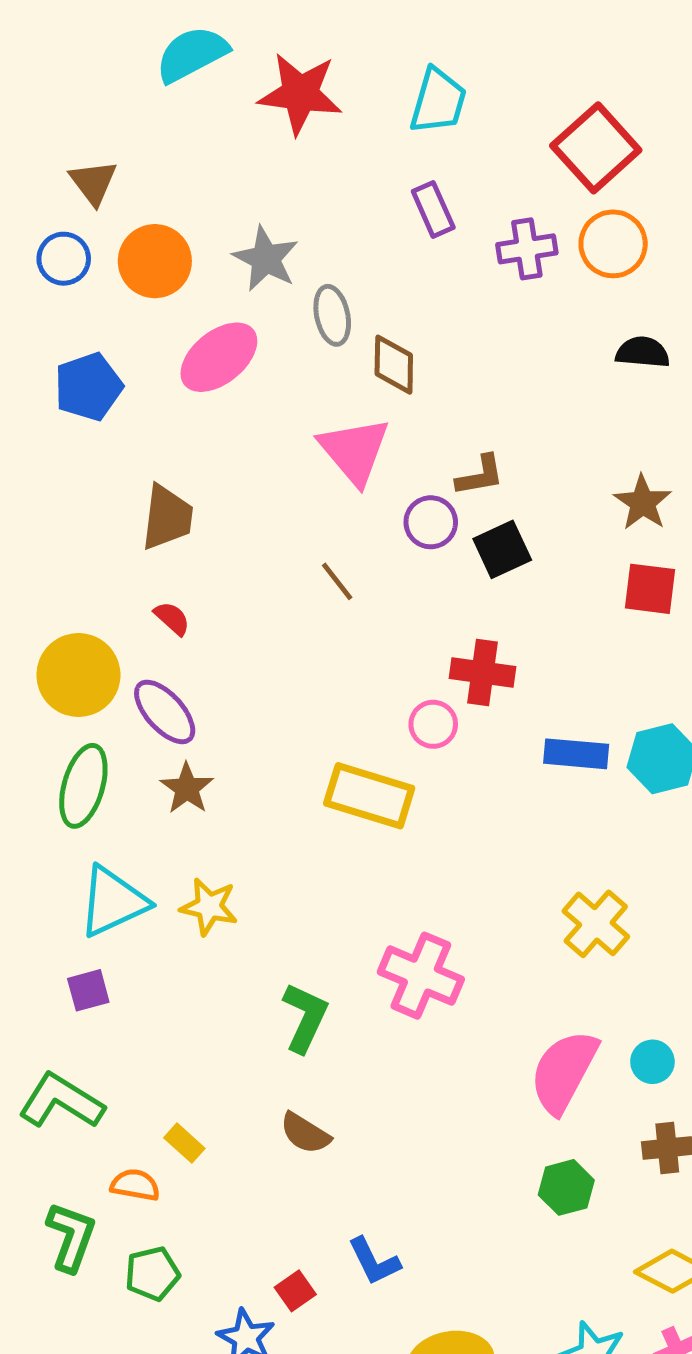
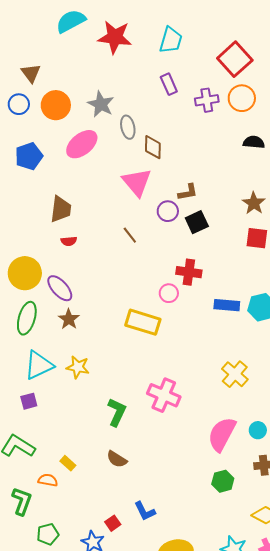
red semicircle: (172, 618) -> (69, 241), moved, turned 133
green pentagon: (152, 1274) -> (48, 534), moved

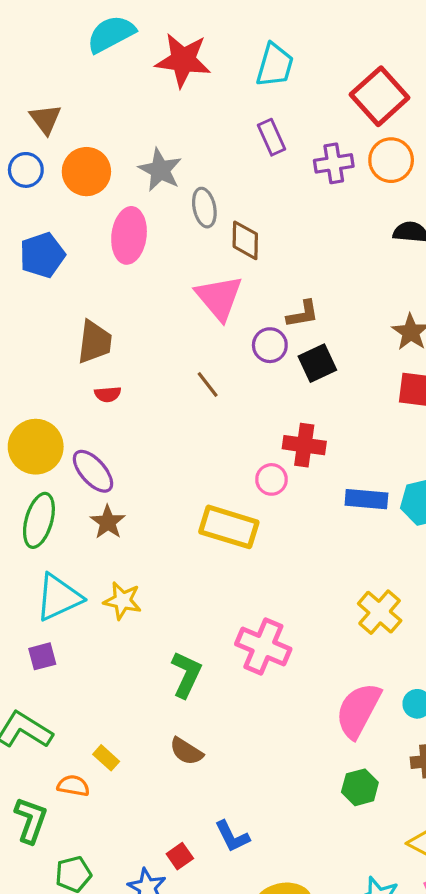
pink ellipse: (82, 144) -> (129, 235), turned -44

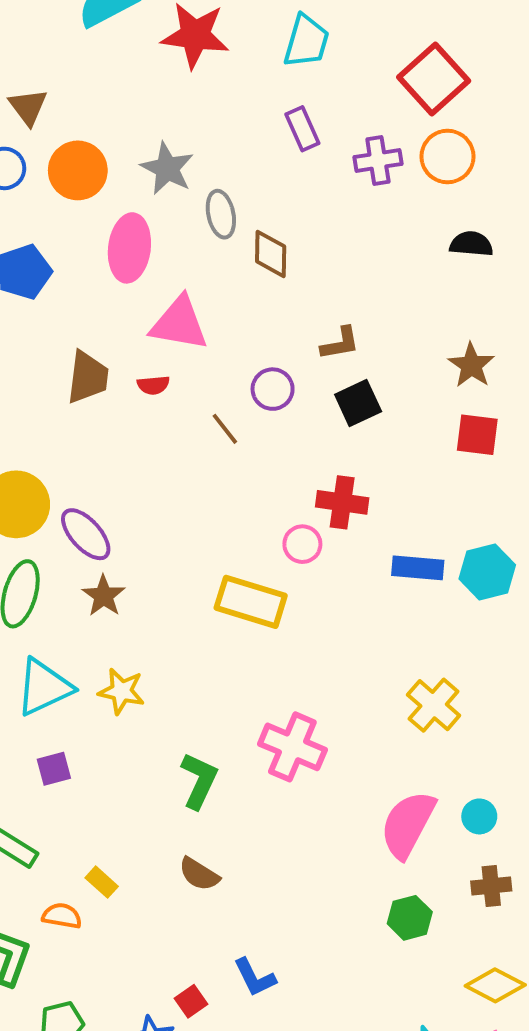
pink triangle: (219, 298) -> (179, 323), moved, turned -40
purple circle: (270, 345) -> (273, 389), moved
red semicircle: (108, 394) -> (153, 385), moved
purple square: (42, 656) -> (54, 769), moved

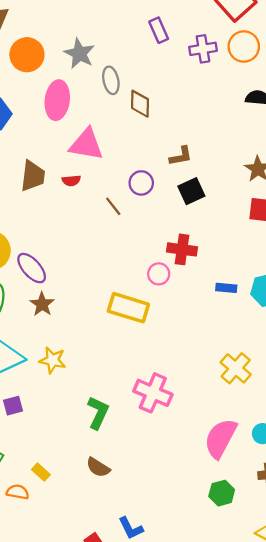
blue rectangle: (418, 568) -> (226, 288), size x0.7

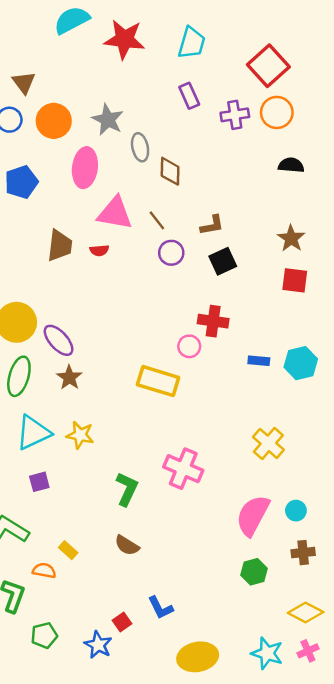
brown line: (113, 206) -> (157, 220), moved

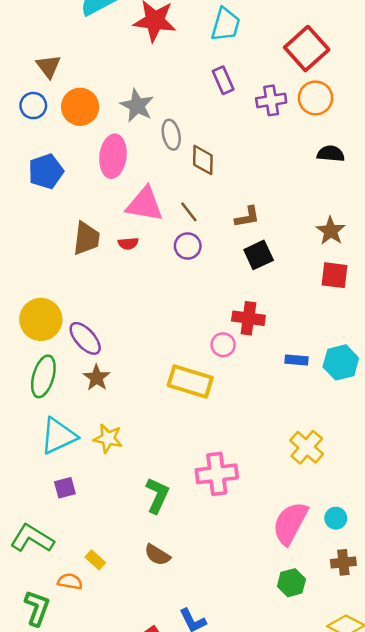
purple circle: (171, 253) -> (188, 246), moved
pink cross: (183, 469) -> (217, 474), turned -30

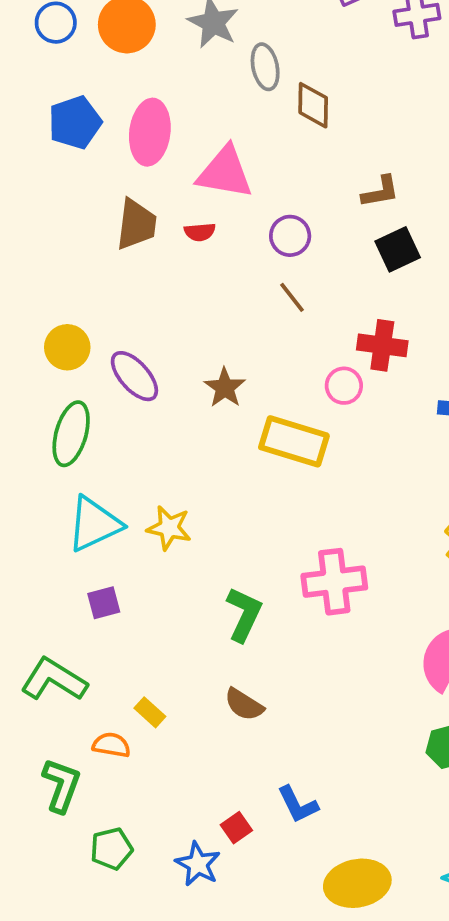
pink ellipse: (113, 156) -> (150, 132), moved
brown line: (189, 212) -> (292, 297), moved
yellow circle: (41, 319) -> (67, 347), size x0.7
brown star: (97, 378) -> (225, 388), moved

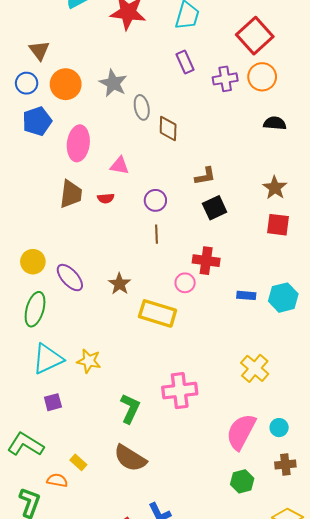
blue pentagon: (75, 123) -> (37, 121), moved
pink triangle: (225, 172) -> (120, 166), size x0.6
brown line: (292, 297) -> (156, 234), turned 36
brown semicircle: (244, 705) -> (130, 458), size x1.5

